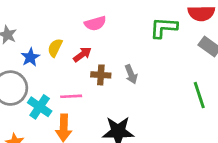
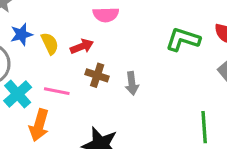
yellow semicircle: (55, 48) -> (50, 43), moved, turned 114

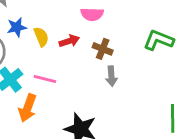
brown cross: (97, 75) -> (103, 49), moved

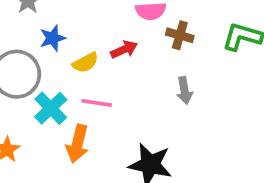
yellow semicircle: (41, 37) -> (85, 63), moved, turned 90
brown cross: (103, 49) -> (180, 35), moved

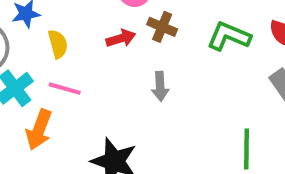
red arrow: (124, 49) -> (121, 38), moved
yellow semicircle: (85, 63) -> (58, 44), turned -84

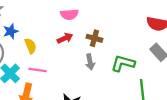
brown cross: (162, 27) -> (94, 38), moved
green L-shape: (229, 36) -> (123, 63), moved

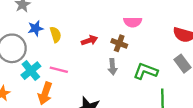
pink semicircle: (69, 14) -> (133, 22), moved
yellow semicircle: (31, 46) -> (56, 35), moved

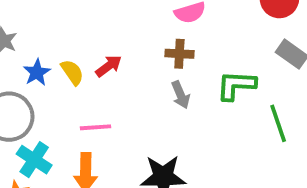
red arrow: (89, 40) -> (109, 66), moved
cyan cross: (31, 71) -> (34, 160), moved

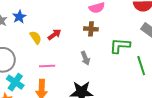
blue star: (37, 72) -> (19, 17), moved
gray arrow: (181, 95) -> (85, 58), moved

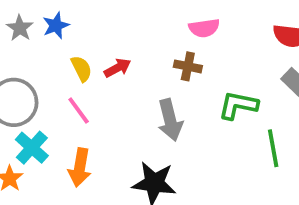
gray arrow: (85, 58) -> (170, 120), size x1.5
pink line: (47, 66) -> (79, 111), moved, turned 49

